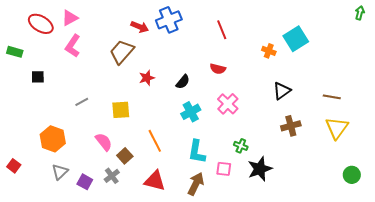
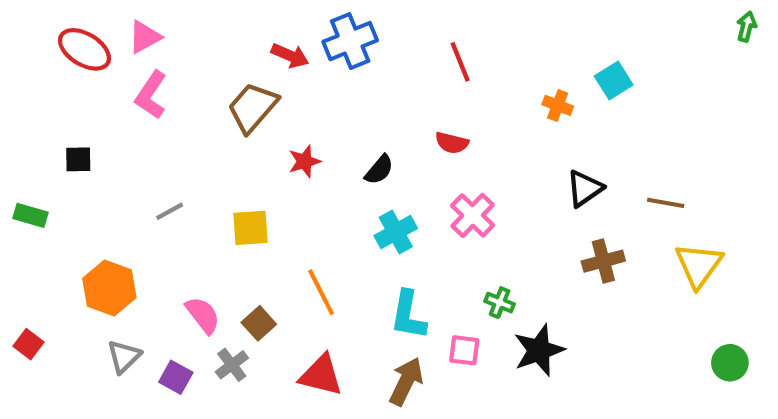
cyan square: (296, 39) -> (614, 80), size x0.7
green rectangle: (15, 52) -> (31, 215), moved
brown line: (332, 97) -> (666, 203), moved
pink semicircle: (104, 142) -> (203, 315), moved

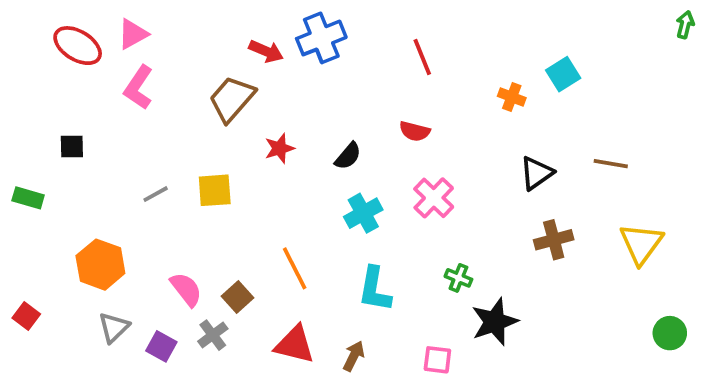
brown line: (666, 203) -> (611, 164), moved
yellow square: (251, 228) -> (215, 190), moved
pink square: (464, 350) -> (437, 360), moved
brown arrow: (406, 381) -> (354, 356), moved, size x0.7

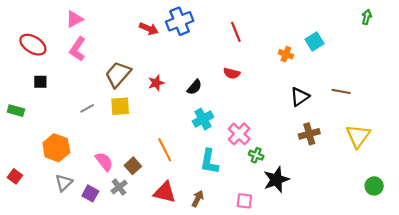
green arrow: (685, 25) -> (367, 17), moved
red ellipse: (78, 46) -> (33, 45), moved
brown trapezoid: (232, 99) -> (118, 74), moved
pink cross: (434, 198) -> (239, 134), moved

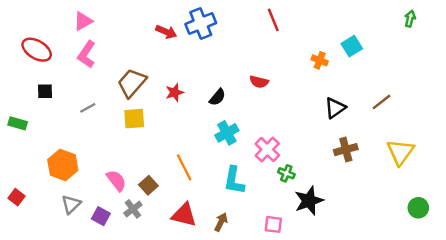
red line: (236, 32) -> (273, 20), moved
brown line: (341, 91) -> (381, 102), turned -48
gray line: (87, 108) -> (88, 108), moved

